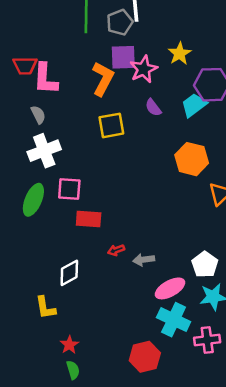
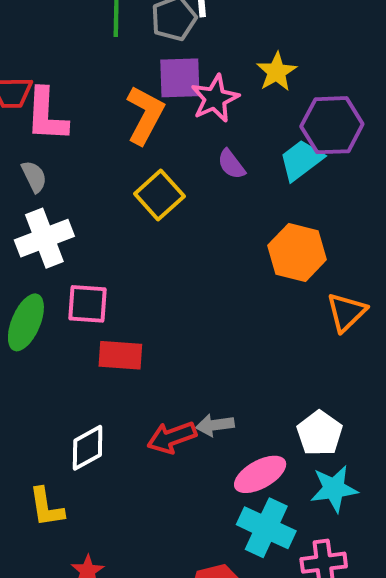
yellow square: (111, 125) -> (159, 195), turned -32
red arrow: (116, 250) -> (172, 437), moved, size x1.6

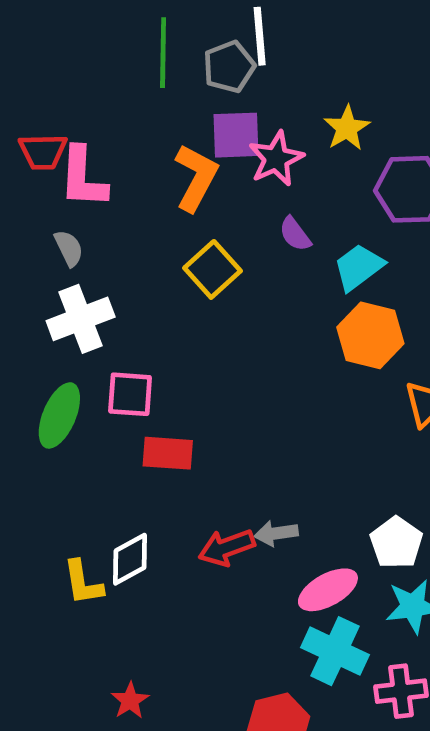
cyan trapezoid: (301, 160) -> (359, 267), moved
yellow L-shape: (46, 507) -> (83, 583), moved

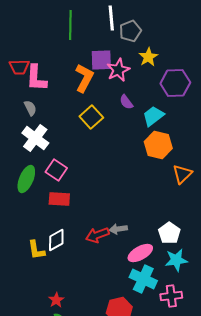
gray pentagon: (229, 67) -> (130, 31), moved
white cross: (81, 319) -> (35, 138), turned -32
pink square: (130, 394) -> (56, 170), turned 30
red rectangle: (168, 453) -> (59, 199), moved

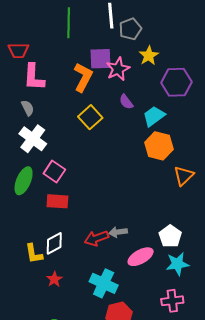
red trapezoid: (19, 67) -> (18, 50), moved
cyan cross: (143, 279) -> (104, 283), moved
red star: (56, 300) -> (54, 279), moved

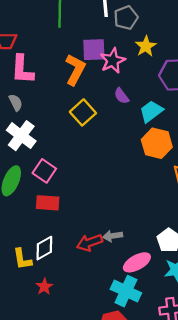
cyan cross: (104, 283) -> (126, 291), moved

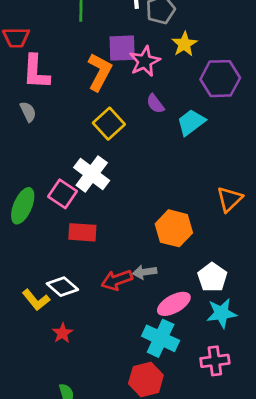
white cross: (21, 136) -> (92, 174), moved
orange hexagon: (157, 143) -> (174, 228), moved
red rectangle: (48, 203) -> (82, 232), moved
white diamond: (44, 248) -> (62, 287), turned 70
yellow L-shape: (22, 259) -> (36, 300), turned -30

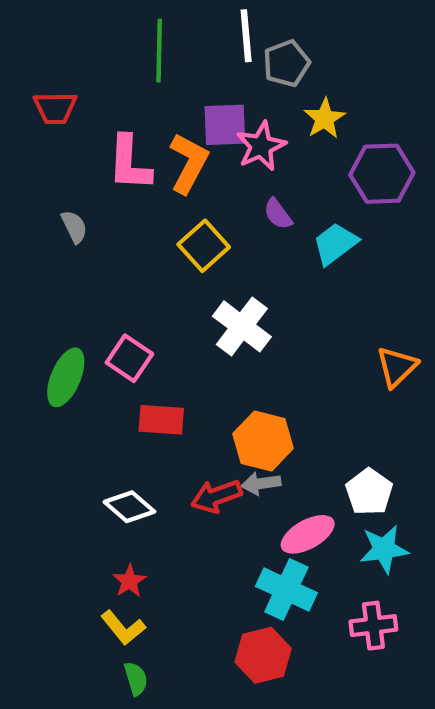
pink L-shape: (36, 72) -> (129, 163), moved
white cross: (92, 174) -> (242, 326), moved
orange hexagon: (174, 228) -> (263, 441), moved
yellow L-shape: (36, 300) -> (123, 628), moved

